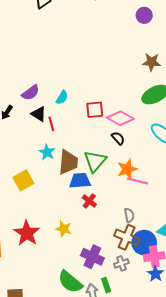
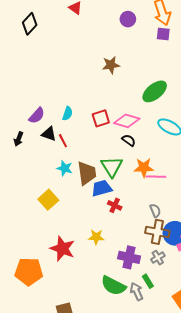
brown star: (151, 62) -> (111, 65), moved
orange star: (127, 169) -> (144, 168), turned 30

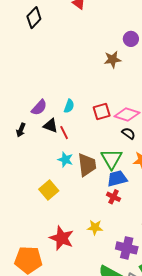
purple circle: (128, 19) -> (131, 39), moved
blue trapezoid: (102, 188) -> (117, 178), moved

